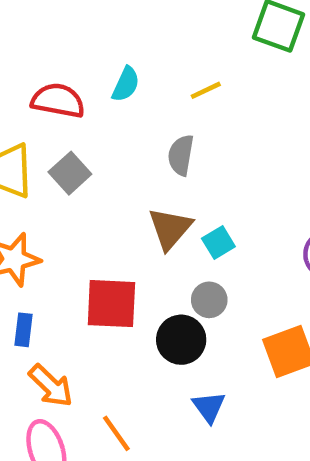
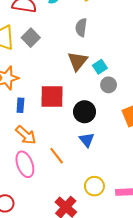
gray circle: (209, 300) -> (109, 85), moved
blue rectangle: (23, 330) -> (20, 105), moved
blue triangle: (209, 407) -> (87, 140), moved

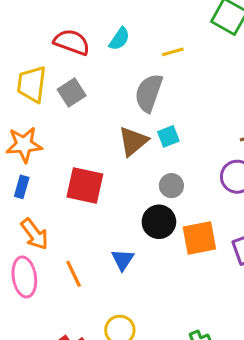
gray semicircle: (81, 27) -> (149, 93), size x1.4
cyan square: (100, 67) -> (168, 136), moved
blue rectangle: (20, 105) -> (22, 187), moved
black circle: (85, 112) -> (159, 222), moved

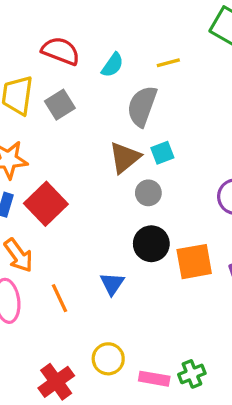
cyan semicircle: (119, 39) -> (112, 65), moved
red square: (85, 186) -> (46, 204), moved, turned 33
gray circle: (171, 186) -> (148, 193), moved

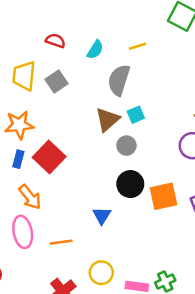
red semicircle: (61, 51) -> (55, 41), size x0.7
orange line: (60, 298) -> (61, 242), moved, turned -70

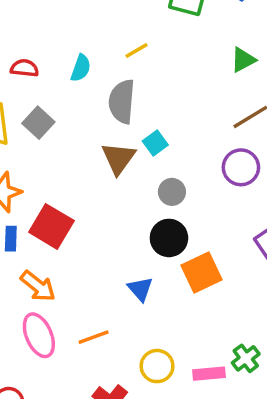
gray circle: (126, 146) -> (172, 192), moved
orange square: (163, 196) -> (201, 273), moved

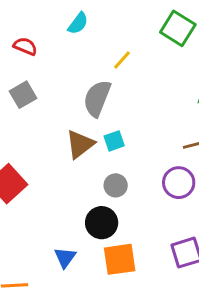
yellow line: (136, 50) -> (122, 60), turned -35
cyan semicircle: (81, 68) -> (78, 23), moved

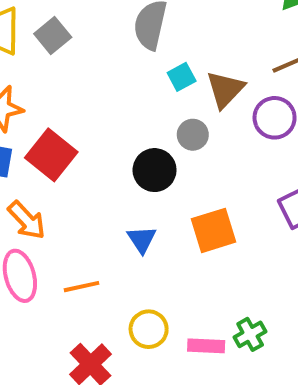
brown triangle: (80, 144) -> (225, 89), moved
black circle: (102, 223) -> (155, 170), moved

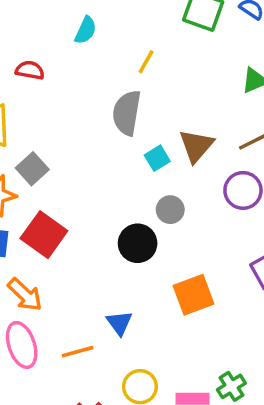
gray square: (53, 35) -> (32, 169), moved
brown triangle: (225, 89) -> (196, 146), moved
blue triangle: (142, 240) -> (119, 323), moved

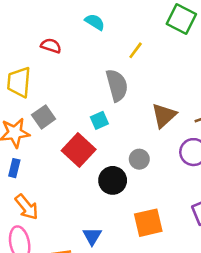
cyan semicircle: (86, 30) -> (95, 22), turned -90
gray semicircle: (127, 113) -> (117, 85), turned 148
cyan square: (157, 158) -> (99, 120), moved
red square: (44, 235) -> (79, 150), moved

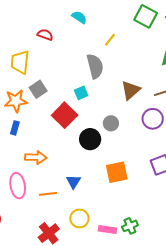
orange arrow: (27, 207) -> (36, 157), moved, turned -50

